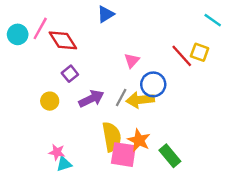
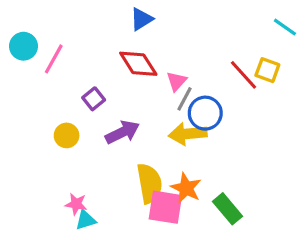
pink line: (40, 28) -> (54, 59), moved
red diamond: (63, 40) -> (138, 64), moved
gray line: (121, 97) -> (184, 99), moved

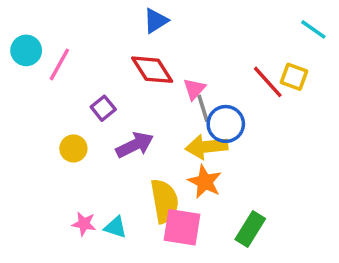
gray line: (184, 99) -> (203, 108), turned -45
orange star: (186, 188) -> (205, 182), moved
green rectangle: (228, 209) -> (250, 229), turned 72
cyan triangle: (86, 220) -> (115, 227), moved, turned 35

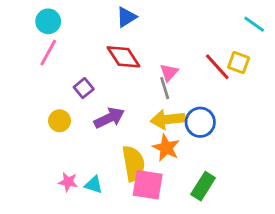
cyan circle: (26, 50) -> (48, 21), moved
pink triangle: (194, 89) -> (169, 72), moved
blue circle: (226, 124) -> (200, 122), moved

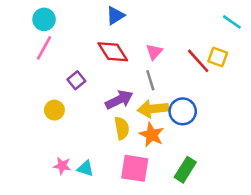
pink triangle: (169, 72) -> (154, 52), moved
purple arrow: (109, 118) -> (119, 100), moved
yellow semicircle: (133, 163) -> (122, 128), moved, size x0.7

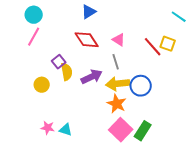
pink triangle: (154, 52) -> (119, 40), turned -40
yellow semicircle: (122, 128) -> (67, 72), moved
pink square: (135, 168) -> (121, 130), moved, turned 35

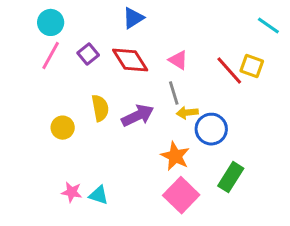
purple square: (59, 62) -> (88, 54), moved
yellow arrow: (118, 84) -> (187, 113), moved, size x0.6
green rectangle: (143, 131) -> (231, 177), moved

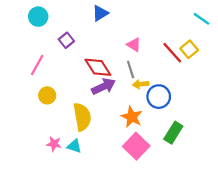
pink line: (51, 56) -> (37, 65), moved
red diamond: (130, 60) -> (98, 67), moved
yellow square: (252, 66) -> (189, 49), turned 30
yellow semicircle: (100, 108) -> (82, 117), moved, size x1.4

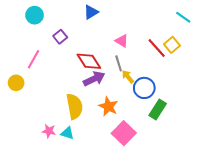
yellow arrow: (141, 84) -> (128, 77), turned 56
yellow circle: (47, 95) -> (16, 83), moved
orange star: (132, 117) -> (108, 106), moved
green rectangle: (173, 133) -> (158, 110), moved

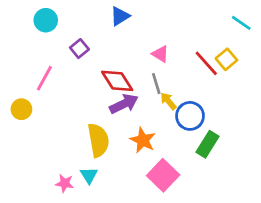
pink star: (49, 131) -> (65, 183), moved
cyan triangle: (67, 133) -> (89, 175), turned 40

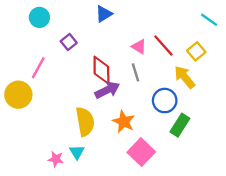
red line: (206, 63) -> (163, 46), moved
red diamond: (117, 81) -> (101, 70), turned 32
yellow arrow: (168, 101) -> (185, 77), moved, size x1.5
yellow circle: (21, 109) -> (18, 95), size x1.5

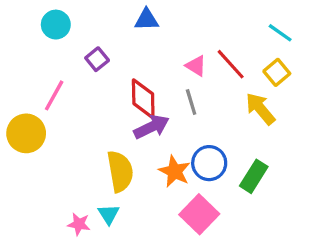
blue triangle: (104, 14) -> (147, 20), turned 30
cyan line: (209, 20) -> (280, 33), moved
blue circle: (165, 101) -> (209, 163), moved

